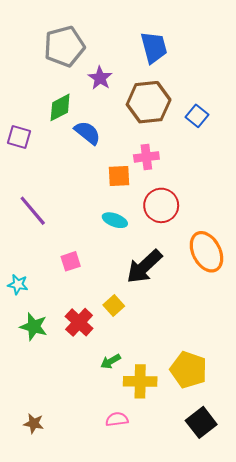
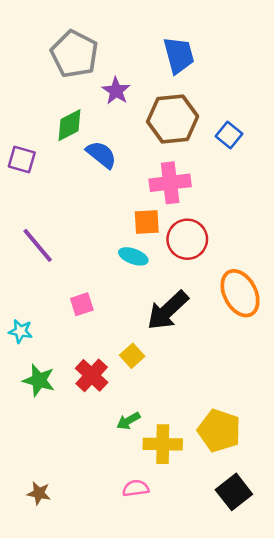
gray pentagon: (64, 46) -> (74, 54), turned -30
pink cross: (146, 157) -> (170, 183), size x1.4
orange square: (119, 176) -> (147, 222), moved

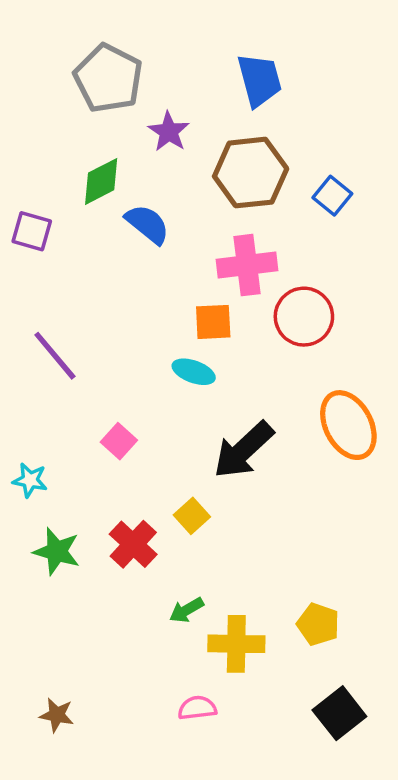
red circle: (187, 239) -> (304, 317), moved
pink square: (82, 304) -> (119, 441), turned -30
yellow pentagon: (219, 431) -> (318, 624), size x0.7

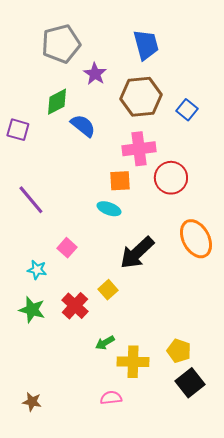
gray pentagon: (108, 78) -> (61, 44), turned 30
cyan star: (30, 480) -> (37, 270), moved
black square: (339, 713) -> (190, 383), moved

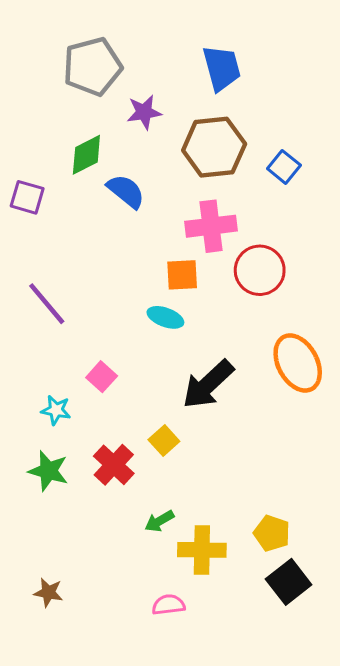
purple star: (95, 74) -> (144, 112), turned 30
brown star: (32, 402) -> (48, 593), moved

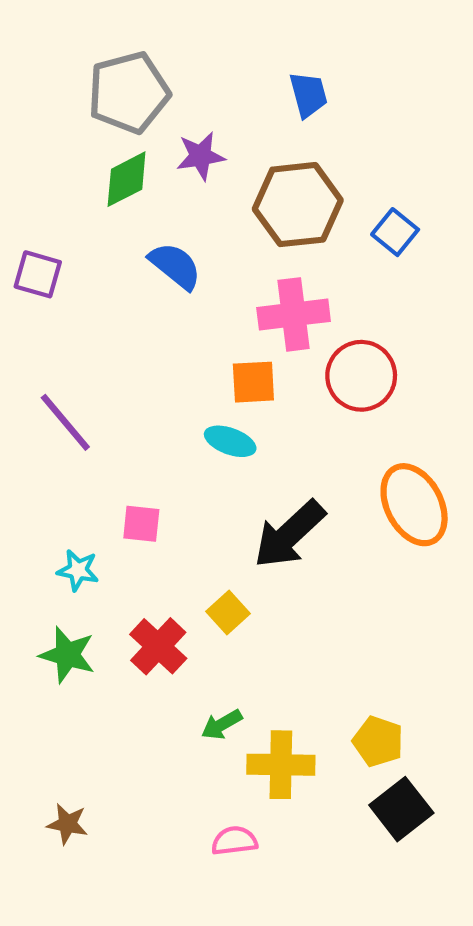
blue trapezoid: (222, 68) -> (308, 95), size x0.7
green diamond: (86, 155) -> (127, 179), moved
pink square: (102, 377) -> (141, 524), turned -36

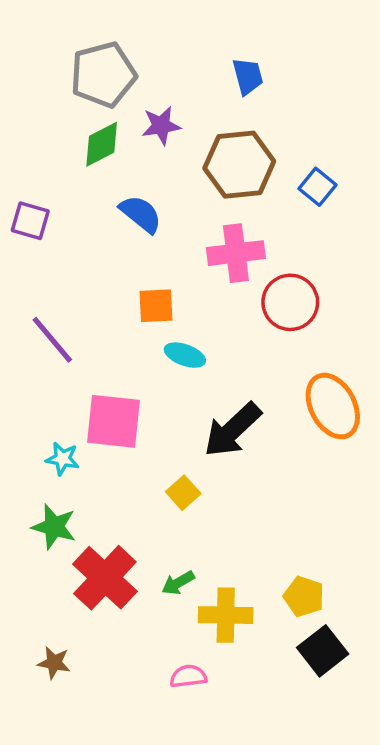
orange square: (253, 382) -> (156, 306), moved
pink square: (141, 524) -> (113, 421), size x1.8
red cross: (158, 646) -> (105, 578), moved, size x1.4

